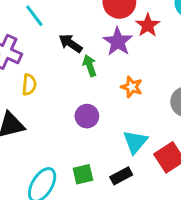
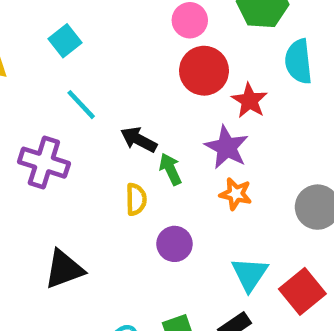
purple star: (118, 42) -> (227, 147), moved
yellow semicircle: (29, 85) -> (136, 199), moved

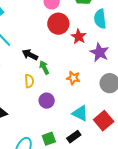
purple star: (227, 147) -> (100, 52), moved
cyan triangle: (250, 274) -> (80, 113), turned -36

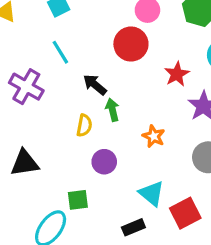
red circle: (58, 24) -> (131, 44), moved
green square: (49, 139) -> (78, 200), moved

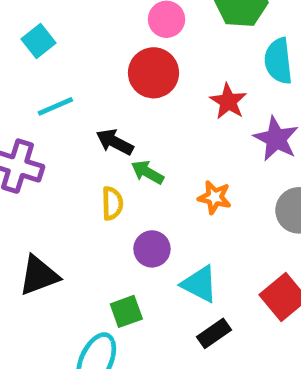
cyan line: (60, 52) -> (55, 106), turned -70
green arrow: (112, 110) -> (147, 172), turned -35
cyan triangle: (152, 193) -> (200, 284), moved

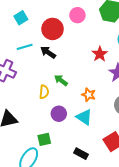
red circle: (154, 73) -> (53, 29), moved
black arrow: (115, 142) -> (48, 52), moved
cyan triangle: (200, 284) -> (84, 117), moved
black rectangle: (214, 333) -> (81, 154), turned 56

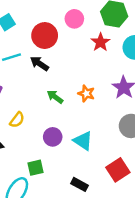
red star: (100, 54) -> (100, 42), moved
yellow semicircle: (44, 92) -> (17, 120), moved, turned 32
orange star: (89, 95) -> (86, 93), moved

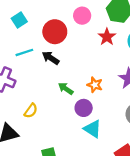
purple circle: (53, 137) -> (84, 108), moved

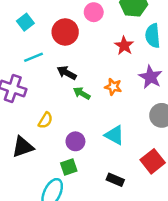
red star: (107, 37) -> (124, 46), moved
black arrow: (51, 58) -> (67, 73), moved
purple circle: (84, 108) -> (75, 141), moved

